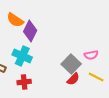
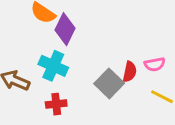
gray square: (71, 64) -> (109, 83), moved
red semicircle: (73, 79) -> (130, 72), moved, turned -32

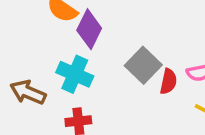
gray square: (109, 83) -> (143, 65), moved

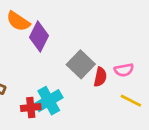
cyan cross: (75, 74) -> (49, 101), moved, turned 36

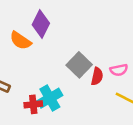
orange semicircle: (18, 21) -> (20, 41), moved
purple diamond: (39, 37) -> (41, 24), moved

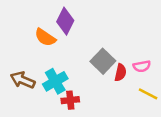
cyan cross: (50, 98) -> (55, 81), moved
red cross: (33, 104) -> (70, 100), moved

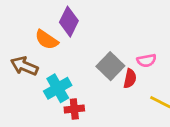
pink semicircle: (142, 66) -> (147, 60), moved
brown arrow: (23, 80) -> (24, 66), moved

